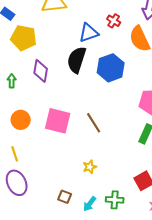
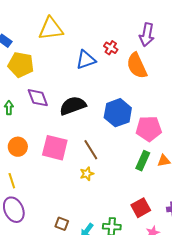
black semicircle: (77, 60) -> (73, 106), moved, turned 52
blue hexagon: (111, 68) -> (118, 113), moved
purple diamond: (41, 71) -> (38, 98), turned -30
yellow star: (90, 167) -> (87, 174), moved

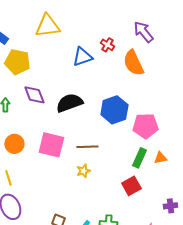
purple arrow: (147, 35) -> (143, 32), turned 130
brown line: (91, 150) -> (87, 147), turned -60
red square: (141, 208) -> (131, 186), moved

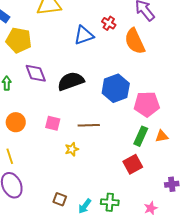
pink square: (51, 145) -> (53, 123), size x0.6
yellow star: (83, 171) -> (72, 149), moved

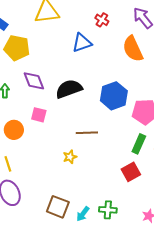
red cross: (109, 23) -> (102, 20), moved
pink square: (53, 123) -> (39, 115), moved
brown square: (60, 199) -> (58, 207), size x1.6

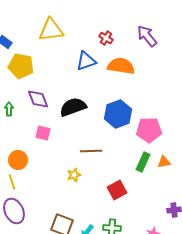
orange semicircle: (133, 49) -> (121, 66), moved, turned 124
orange circle: (14, 130) -> (18, 160), moved
red square: (131, 172) -> (117, 190), moved

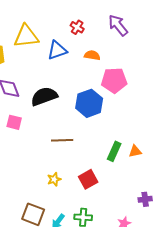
yellow triangle: (51, 30) -> (26, 36), moved
orange semicircle: (121, 66) -> (92, 55), size x0.6
pink pentagon: (149, 130) -> (114, 80), moved
yellow star: (74, 175) -> (54, 179), moved

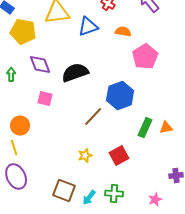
pink pentagon: (114, 80) -> (145, 57), turned -30
blue hexagon: (89, 103) -> (120, 96), moved
brown line: (62, 140) -> (93, 117), turned -45

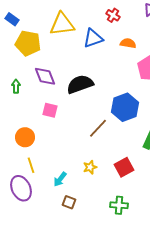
yellow line: (14, 148) -> (31, 165), moved
brown square: (64, 191) -> (69, 202), size x0.6
cyan arrow: (89, 198) -> (60, 179), moved

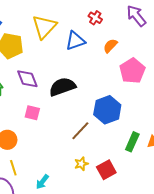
yellow triangle: (62, 24) -> (44, 27), turned -40
orange semicircle: (128, 43) -> (110, 46), turned -56
yellow star: (90, 167) -> (81, 164), moved

